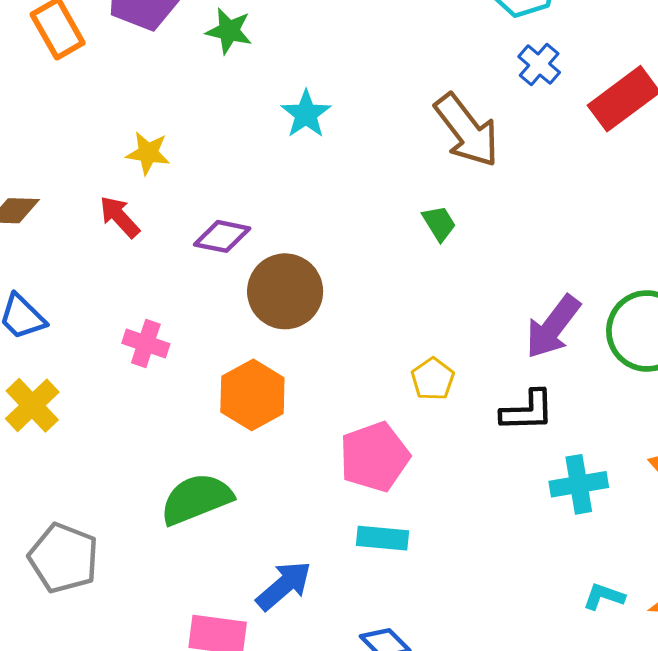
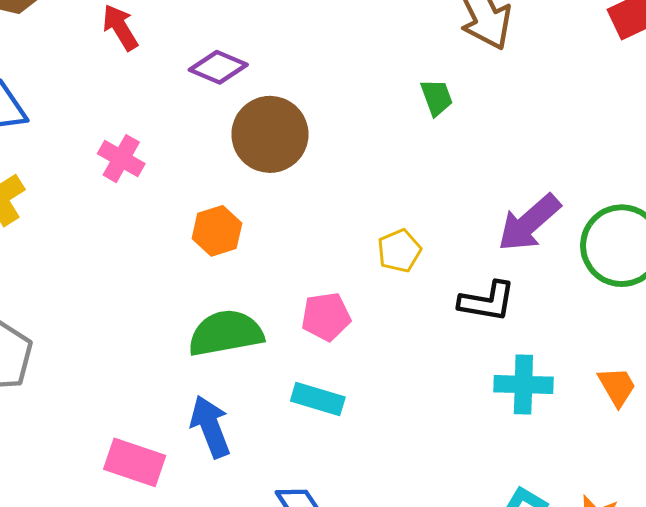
orange hexagon: (252, 395) -> (217, 231), size x0.7
pink pentagon: (375, 457) -> (326, 317), size x0.7
green semicircle: (196, 499) -> (226, 333), moved
blue arrow: (284, 586) -> (210, 427), turned -82

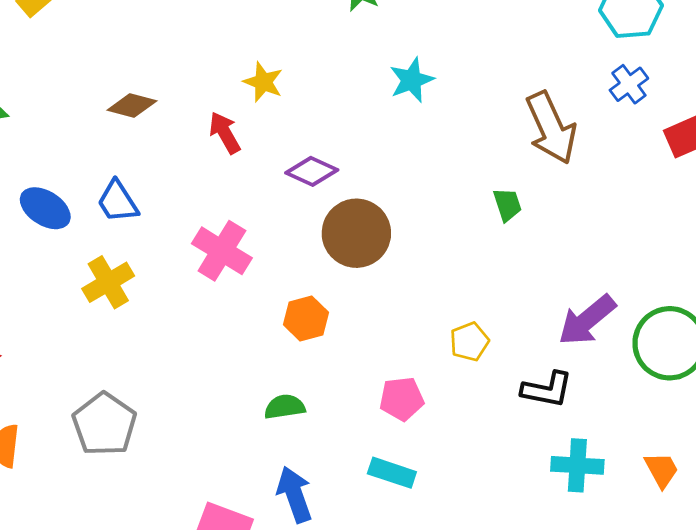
pink cross: (121, 159) -> (222, 251), size x1.4
green semicircle: (226, 333) -> (285, 407), moved, size x0.6

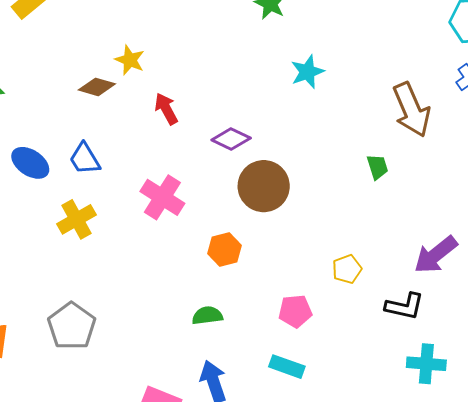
yellow star: (263, 82) -> (130, 60), moved

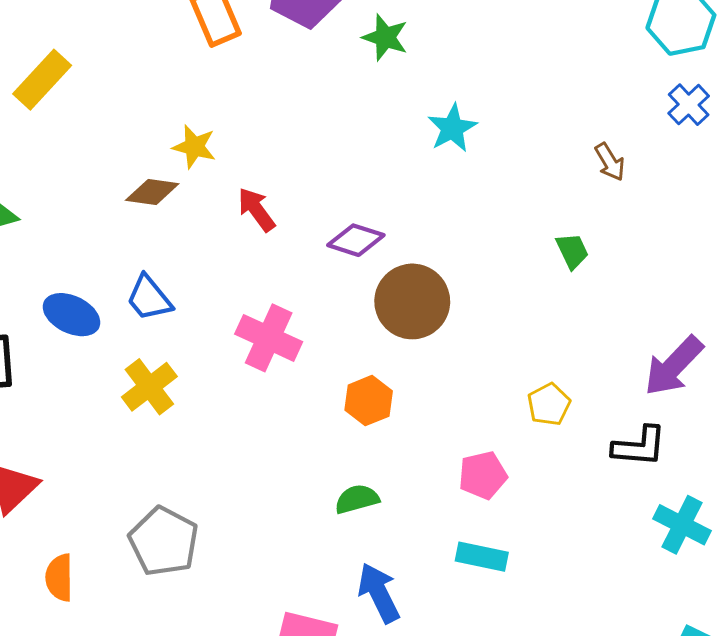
brown arrow: (411, 110) -> (610, 162), size x0.5
cyan cross: (426, 364) -> (682, 525), turned 30

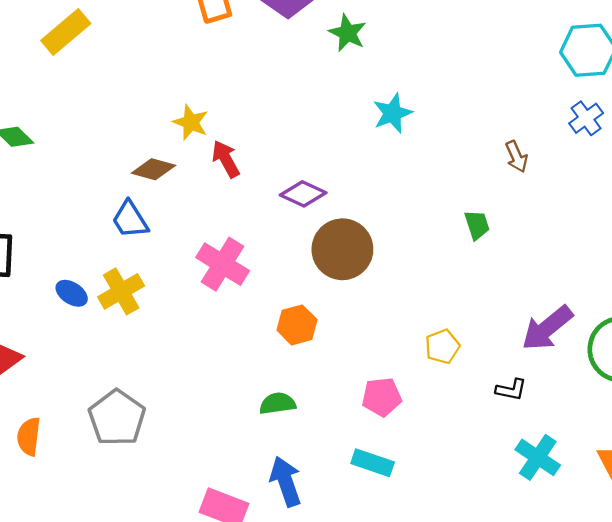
yellow star: (194, 147) -> (191, 122), moved
brown diamond: (152, 192) -> (153, 169), moved
blue ellipse: (72, 315) -> (72, 293), moved, size x0.7
black L-shape: (639, 446) -> (511, 390), size x0.7

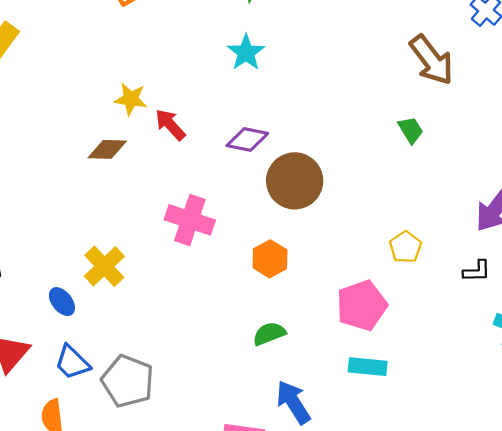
cyan star: (393, 113) -> (246, 53), moved
brown arrow: (516, 157) -> (432, 60), size x1.8
blue trapezoid: (130, 220) -> (72, 362), moved
blue ellipse: (72, 293) -> (62, 302), moved, turned 32
pink pentagon: (382, 397) -> (362, 305), size x1.4

